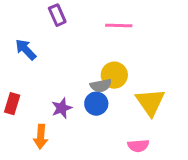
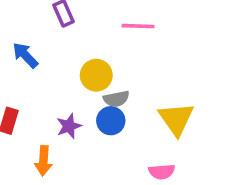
yellow circle: (114, 75) -> (96, 75), moved

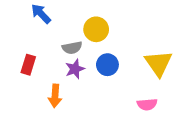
gray semicircle: (116, 99) -> (72, 48), moved

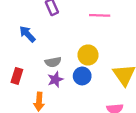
yellow circle: (96, 29) -> (88, 55), moved

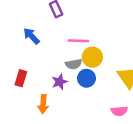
pink line: (100, 15) -> (78, 41), moved
gray semicircle: (53, 62) -> (74, 64), moved

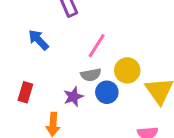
pink line: (78, 41) -> (97, 46), turned -60
yellow circle: (92, 57) -> (127, 70), moved

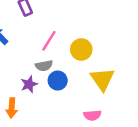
yellow circle: (127, 70) -> (81, 49), moved

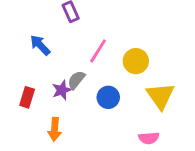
gray semicircle: (44, 66) -> (76, 80), moved, turned 140
purple star: (29, 84) -> (62, 90), moved

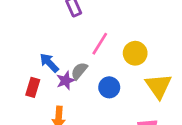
blue arrow: (40, 45) -> (49, 63), moved

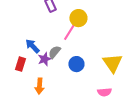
yellow circle: (135, 53) -> (78, 18), moved

